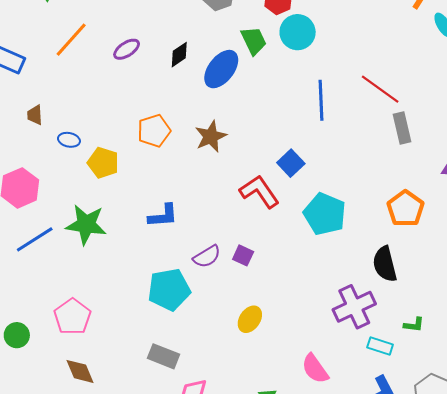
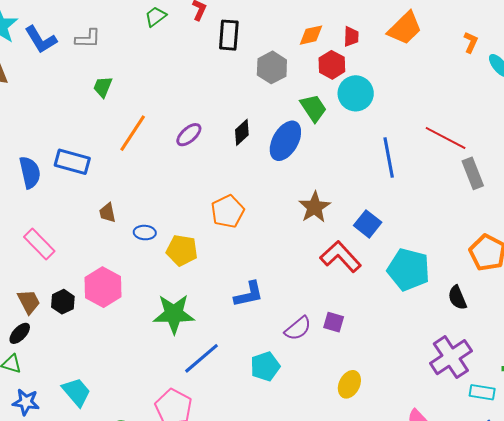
brown star: (211, 136) -> (315, 207), moved
blue line: (35, 239) -> (202, 358), moved
black semicircle: (385, 264) -> (457, 298), moved, size x0.7
cyan pentagon: (169, 290) -> (265, 366), size x0.7

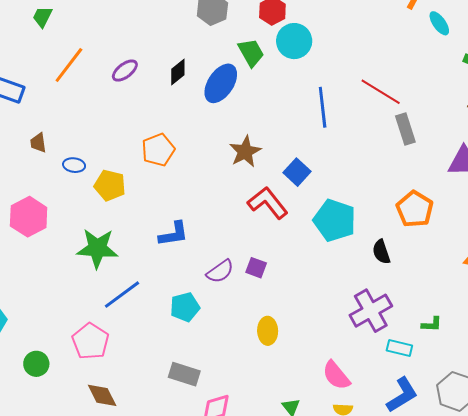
yellow ellipse: (349, 384) -> (268, 331), turned -32

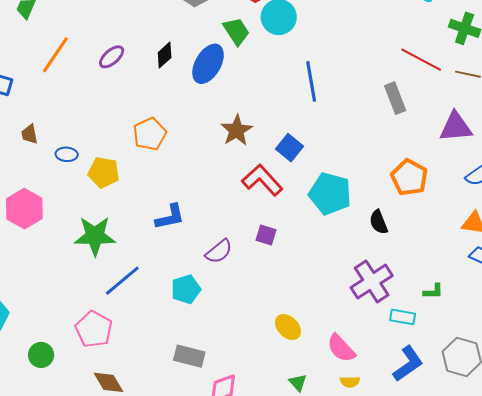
red line: (381, 92) -> (421, 60), moved
purple square: (256, 268) -> (266, 235), moved
yellow ellipse: (268, 331) -> (288, 327), moved, turned -40

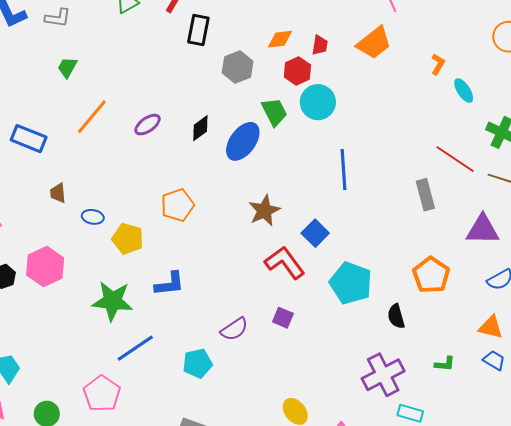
blue L-shape: (170, 217) -> (169, 284), moved
green L-shape: (433, 291) -> (445, 364), moved

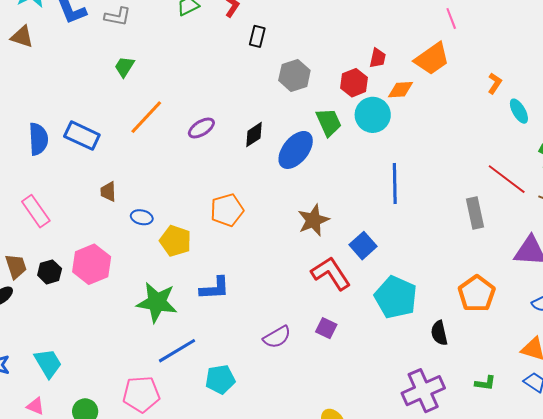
black rectangle: (198, 30) -> (257, 36), size x0.7
orange diamond: (280, 39) -> (400, 90), moved
cyan pentagon: (198, 363) -> (220, 379), moved
pink pentagon: (102, 394) -> (141, 394), turned 30

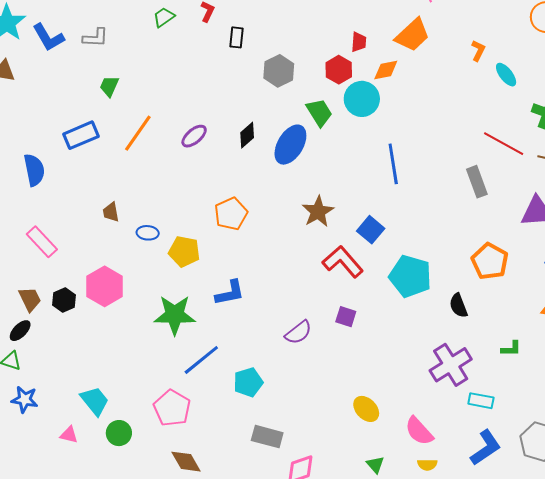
blue rectangle: (82, 136) -> (81, 135), moved, turned -40
cyan trapezoid: (48, 363) -> (95, 401), moved
pink pentagon: (141, 394) -> (172, 408), turned -30

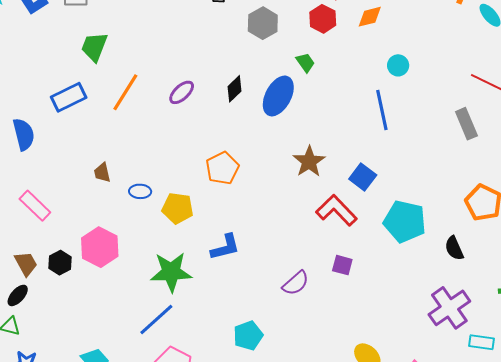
green trapezoid: (109, 86) -> (94, 47), size x1.4
cyan circle: (362, 99) -> (398, 65), moved, size x0.6
green trapezoid: (319, 112) -> (305, 62), size x0.7
blue line: (201, 360) -> (156, 319), moved

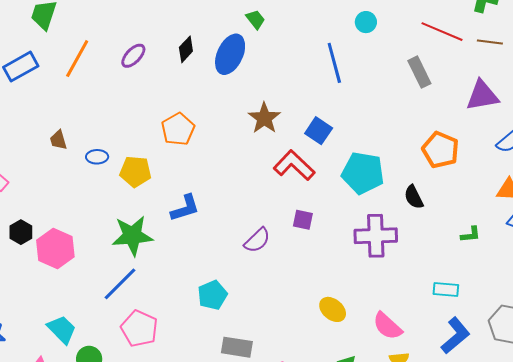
cyan circle: (398, 65) -> (366, 22), moved
pink hexagon: (100, 247) -> (55, 248), moved
purple cross: (449, 308) -> (376, 236), moved, turned 36

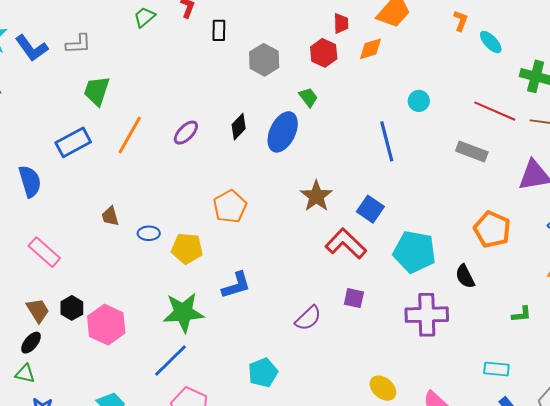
gray rectangle: (419, 72) -> (472, 151), turned -44

